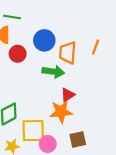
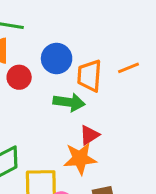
orange line: (96, 47) -> (129, 68), turned 48

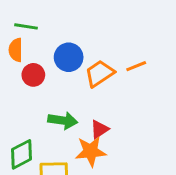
orange trapezoid: (89, 76) -> (99, 73), turned 52
green arrow: (69, 102) -> (63, 120), moved

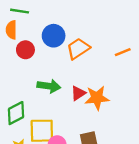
orange line: (136, 66) -> (123, 52), moved
orange star: (91, 151) -> (97, 98), moved

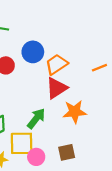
green arrow: (49, 86) -> (36, 119), moved, turned -60
red triangle: (78, 93) -> (57, 88), moved, size x1.5

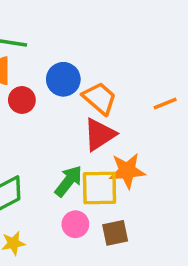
orange trapezoid: (57, 64) -> (100, 98), turned 75
yellow square: (22, 143) -> (100, 188), moved
pink circle: (36, 157) -> (75, 224), moved

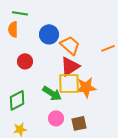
red circle: (22, 100) -> (25, 61), moved
green arrow: (68, 181) -> (52, 93), turned 84
yellow square: (100, 188) -> (69, 83), moved

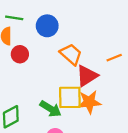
blue circle: (49, 34) -> (47, 26), moved
red circle: (25, 61) -> (20, 54), moved
red triangle: (70, 66) -> (87, 76), moved

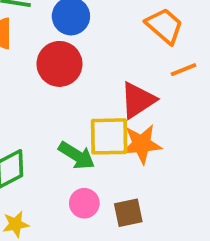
red circle: (20, 54) -> (59, 64), moved, size x1.5
orange trapezoid: (71, 54) -> (164, 26), moved

